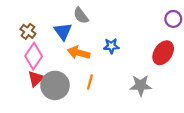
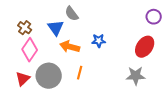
red triangle: (36, 79) -> (23, 79), moved
gray star: (141, 85) -> (136, 76), moved

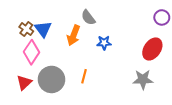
gray semicircle: (72, 14) -> (88, 17), moved
blue triangle: (56, 28) -> (43, 29), moved
orange arrow: (70, 47) -> (74, 35), moved, turned -84

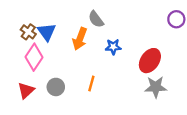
red ellipse: (152, 49) -> (150, 61), moved
gray circle: (51, 79) -> (56, 87), size x0.6

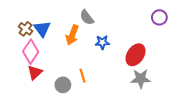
orange line: (91, 84) -> (83, 76), turned -32
gray circle: (56, 87) -> (63, 85), moved
red triangle: (26, 90) -> (35, 72), moved

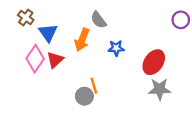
brown cross: (26, 29) -> (26, 18), moved
red triangle: (35, 72) -> (55, 60), moved
gray circle: (63, 85) -> (84, 96), moved

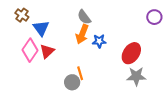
orange arrow: (82, 40) -> (82, 34), moved

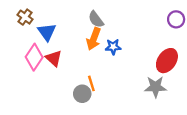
red triangle: (47, 51) -> (54, 58), turned -35
red ellipse: (131, 53) -> (167, 61), moved

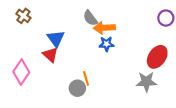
blue triangle: (47, 32) -> (56, 39), moved
orange arrow: (94, 39) -> (104, 28), moved, turned 66
pink diamond: (34, 57) -> (21, 72), moved

